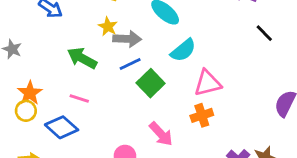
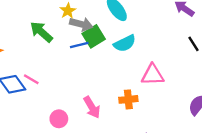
green square: (151, 83) -> (94, 36), moved
pink triangle: (208, 83) -> (153, 75), moved
pink line: (79, 99) -> (31, 79), moved

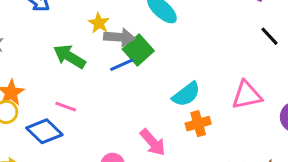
cyan semicircle: (125, 43) -> (186, 94), moved
pink triangle: (153, 75) -> (247, 95), moved
pink line: (31, 79) -> (66, 107), moved

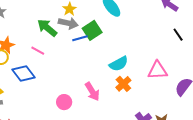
gray arrow: (119, 37) -> (68, 23), moved
pink line: (66, 107) -> (38, 51), moved
orange cross: (198, 124) -> (123, 84), turned -35

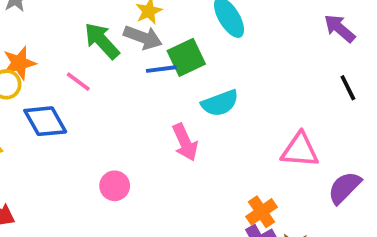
cyan semicircle: (119, 64) -> (220, 103), moved
orange cross: (123, 84) -> (262, 212), moved
pink arrow: (92, 91) -> (185, 142), moved

